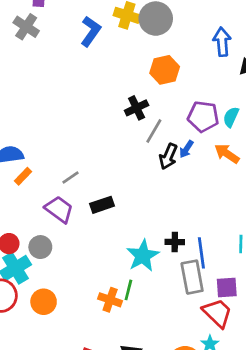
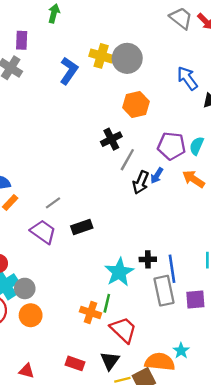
blue arrow: (222, 42) -> (187, 78), turned -30
gray circle: (40, 247) -> (25, 288), moved
red trapezoid: (217, 313) -> (123, 330), moved

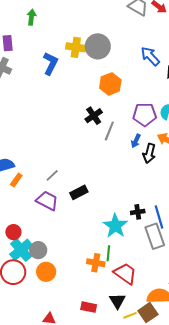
black arrow: (141, 182) -> (149, 153), moved

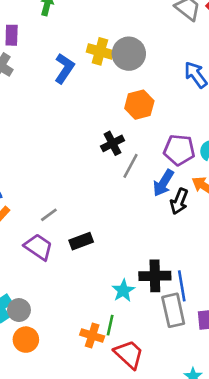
blue arrow: (136, 141) -> (163, 183), size x1.5
black cross: (138, 212) -> (155, 276), size x1.6
cyan star: (115, 226) -> (123, 291), size x0.7

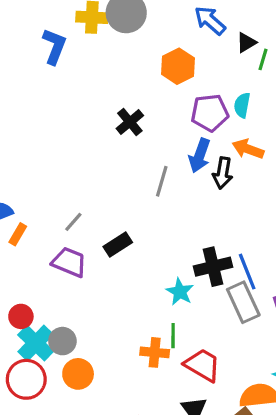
orange hexagon: (139, 105) -> (178, 66), moved
gray line: (131, 166) -> (162, 181), moved

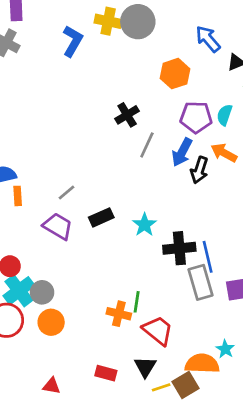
gray line: (162, 181) -> (147, 145), moved
orange rectangle: (18, 234) -> (18, 196), turned -42
cyan star: (180, 292) -> (144, 225), moved

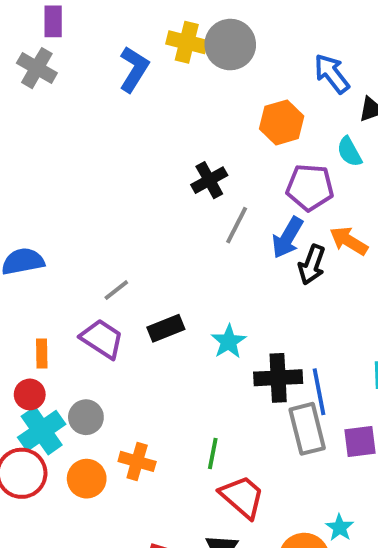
cyan semicircle: (224, 115) -> (349, 152), moved, turned -50
orange rectangle: (18, 196) -> (42, 354), moved
gray circle: (42, 292) -> (86, 417), moved
orange cross: (119, 314) -> (137, 461), moved

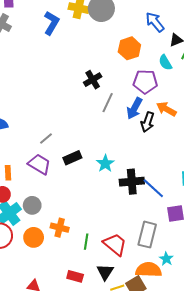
blue line: (319, 392) -> (153, 188), turned -35
gray rectangle: (307, 429) -> (147, 235), moved, turned 30
green line: (213, 454) -> (86, 242), moved

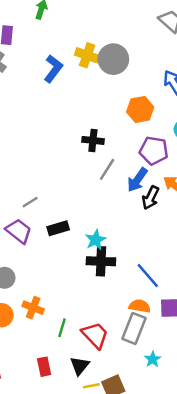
black cross: (93, 80) -> (93, 140), turned 30
black cross: (132, 182) -> (101, 261), moved
orange semicircle: (149, 270) -> (140, 306), moved, size x0.7
red rectangle: (75, 276) -> (44, 367), turned 56

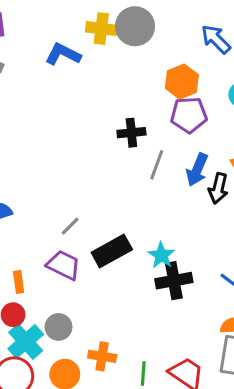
blue L-shape: (53, 69) -> (63, 54), turned -88
purple pentagon: (154, 151) -> (189, 115), moved
black rectangle: (58, 228) -> (112, 251), size x1.4

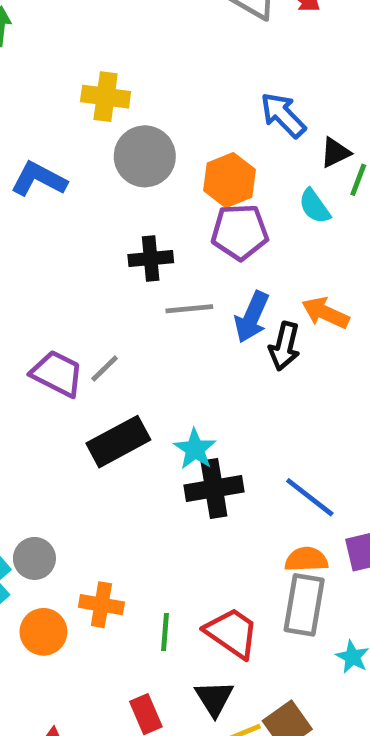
gray circle: (135, 26) -> (145, 156), moved
blue L-shape: (63, 54) -> (39, 179), moved
gray line: (157, 165) -> (189, 309), turned 64
gray line: (70, 226) -> (105, 368), moved
purple trapezoid: (64, 265) -> (57, 374), moved

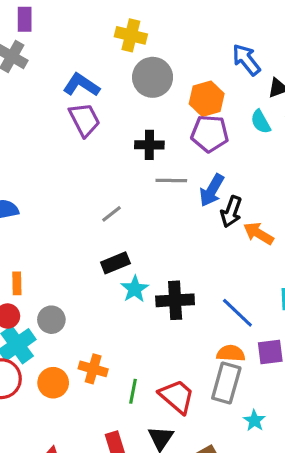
orange arrow: (325, 313) -> (259, 233), moved
purple trapezoid: (57, 374) -> (84, 120), moved, turned 30
black rectangle: (118, 442) -> (115, 263), size x0.7
cyan star: (195, 449) -> (135, 289), moved
gray circle: (34, 558) -> (51, 320), moved

